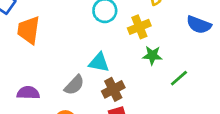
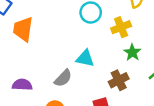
green star: (152, 55) -> (132, 52), turned 30
brown cross: (113, 89) -> (119, 80), moved

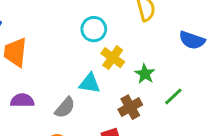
yellow cross: (121, 27) -> (113, 58), moved, turned -30
purple semicircle: (22, 85) -> (22, 100), moved

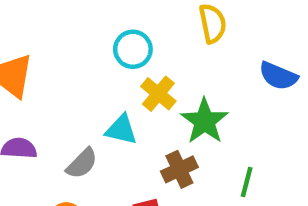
green star: (145, 74) -> (205, 121), size x1.5
green line: (173, 96) -> (247, 182), moved, turned -36

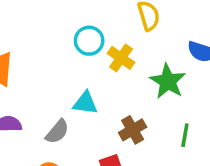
yellow cross: (158, 94) -> (121, 58), moved
green star: (205, 121) -> (168, 81), moved

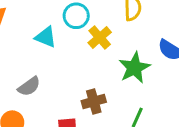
cyan triangle: (85, 103) -> (46, 37), moved

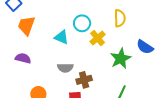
gray semicircle: (29, 86) -> (65, 68), moved, turned 35
brown cross: (94, 101) -> (84, 80), moved

